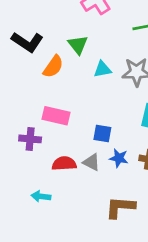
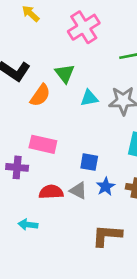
blue star: (119, 158) -> (106, 187), turned 30

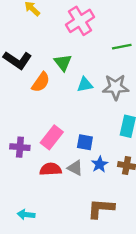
pink rectangle: (43, 144) -> (52, 137), moved, turned -65
cyan arrow: (28, 225) -> (26, 215), moved

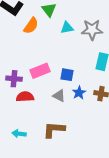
pink rectangle: (52, 137) -> (40, 71), turned 30
red semicircle: (51, 169) -> (25, 97), moved
brown L-shape: (101, 208) -> (54, 130), moved

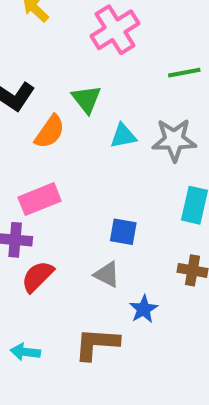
pink rectangle: (40, 71) -> (40, 199), moved
blue star: (79, 93) -> (144, 309), moved
red semicircle: (25, 97) -> (38, 277), turned -42

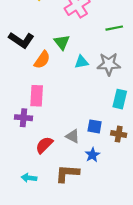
pink rectangle: (40, 199) -> (37, 96), turned -65
blue square: (123, 232) -> (95, 126), moved
red semicircle: (38, 277) -> (44, 145), moved

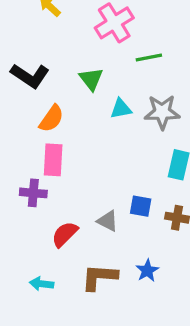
green line: (114, 28) -> (149, 58), moved
orange semicircle: (42, 60) -> (51, 119), moved
blue star: (92, 155) -> (147, 271), moved

